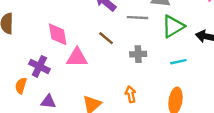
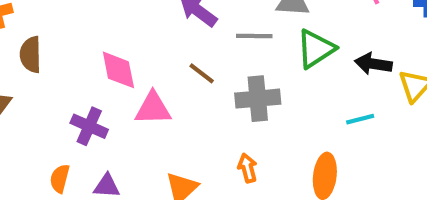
gray cross: (138, 54) -> (258, 99), size x1.5
cyan line: (178, 62) -> (360, 119), moved
orange semicircle: (21, 86) -> (60, 179), moved

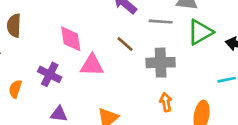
orange arrow: (247, 168) -> (166, 102), moved
orange semicircle: (60, 179) -> (15, 89), moved

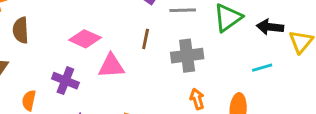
pink diamond: (71, 39) -> (85, 39), turned -52
brown line: (125, 44) -> (146, 39), turned 66

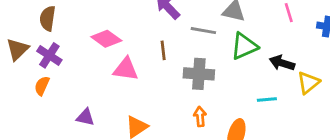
brown line: (146, 39) -> (163, 50), turned -30
purple cross: (65, 81) -> (49, 55), moved

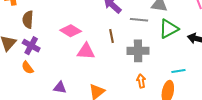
orange semicircle: (42, 86) -> (27, 68), turned -56
cyan line: (267, 100) -> (178, 71), moved

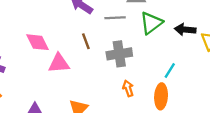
pink diamond: (71, 31) -> (37, 42), turned 40
cyan line: (178, 71) -> (170, 70), turned -40

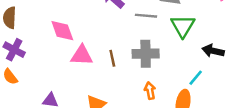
green triangle: (151, 23) -> (183, 26), turned -30
black arrow: (185, 30) -> (213, 51), moved
brown line: (86, 41) -> (112, 58), moved

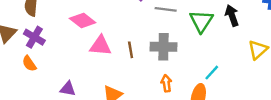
pink diamond: (62, 31) -> (83, 20), turned -35
black arrow: (213, 51) -> (232, 15), moved, turned 55

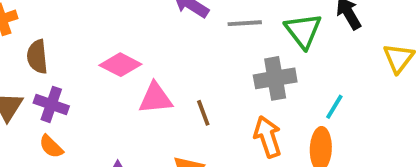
gray cross: (164, 47) -> (275, 78), moved
brown line: (131, 50) -> (203, 113), moved
orange arrow: (166, 83) -> (268, 137), size x1.5

